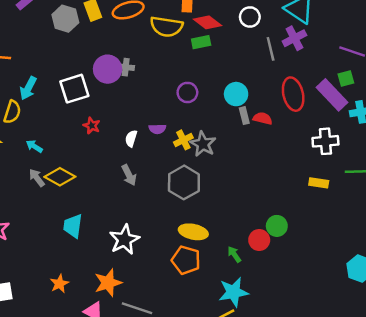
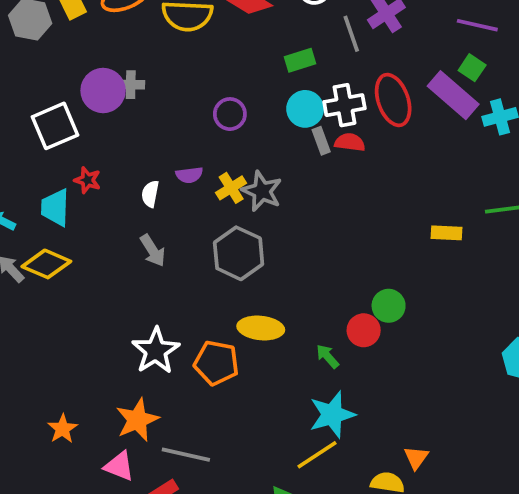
green rectangle: (201, 42) -> (300, 60), moved
green square: (346, 79) -> (472, 68), turned -35
white cross: (325, 141) -> (344, 105), moved
cyan trapezoid: (73, 226) -> (55, 208), moved
orange pentagon: (186, 260) -> (216, 363), moved

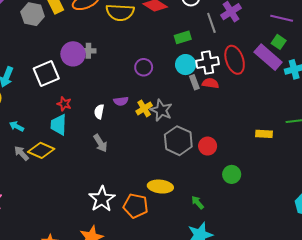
cyan trapezoid: (55, 208) -> (59, 125), moved
gray hexagon: (239, 253) -> (178, 141), moved
red circle: (364, 330) -> (208, 146), moved

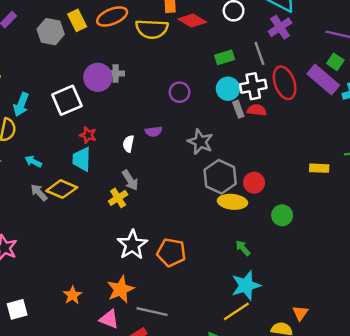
gray line: (211, 23) -> (259, 53), moved
yellow cross: (144, 108) -> (118, 198), moved
yellow ellipse: (160, 187) -> (232, 202), moved

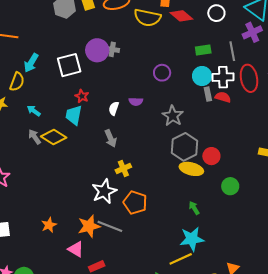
yellow cross: (118, 198) -> (123, 168), moved
gray line: (152, 312) -> (110, 226), moved

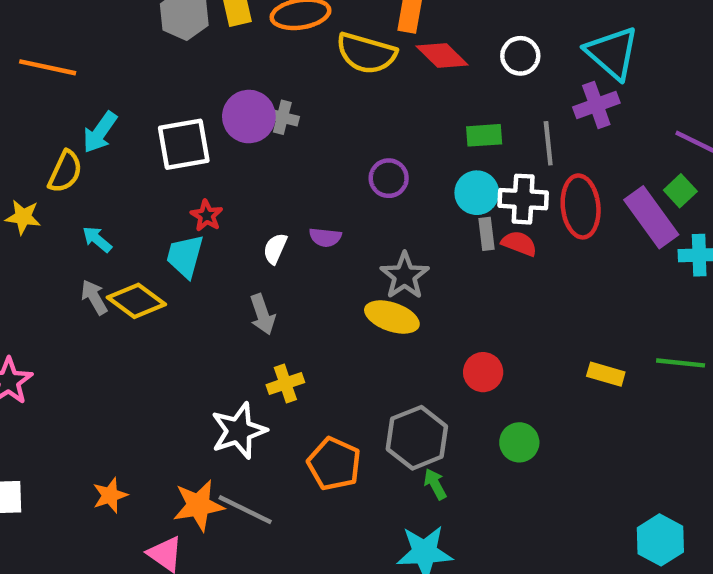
gray hexagon: (185, 147) -> (417, 438), moved
yellow ellipse: (191, 169) -> (392, 317), moved
orange pentagon: (135, 203) -> (334, 464), moved

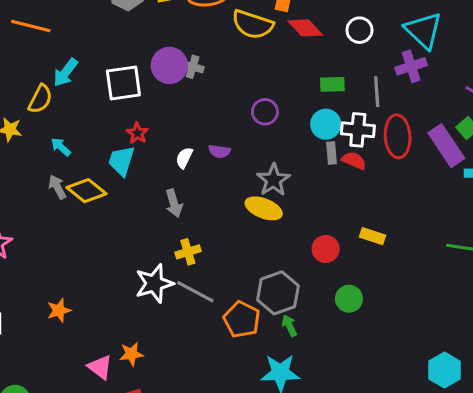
yellow rectangle: (606, 374) -> (372, 236), moved
orange pentagon: (334, 464) -> (242, 320), moved
orange star: (110, 495) -> (59, 310), moved
orange star: (199, 505) -> (131, 354), moved, size x0.7
gray line: (245, 510) -> (195, 292), moved

